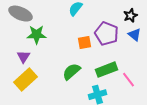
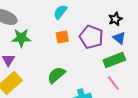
orange square: (84, 43) -> (62, 37), moved
green rectangle: (106, 70) -> (114, 60), moved

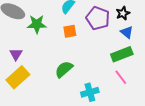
purple pentagon: (91, 37) -> (98, 18), moved
green star: (21, 38) -> (37, 24), moved

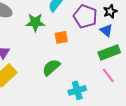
green star: (37, 24) -> (35, 22), moved
orange square: (70, 31) -> (61, 37), moved
blue triangle: (127, 32) -> (106, 30), moved

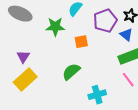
purple pentagon: (85, 16) -> (105, 21), turned 30

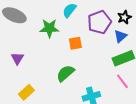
blue triangle: (126, 35) -> (120, 36), turned 40
yellow rectangle: (25, 80) -> (26, 92), moved, size x0.7

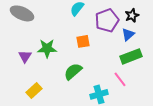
green star: (49, 28) -> (47, 48), moved
pink line: (122, 81) -> (120, 79), moved

